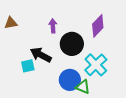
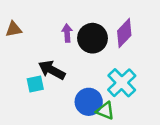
black circle: (72, 44) -> (92, 38), moved

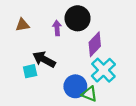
brown triangle: (14, 29) -> (22, 25), moved
purple diamond: (124, 33) -> (95, 44), moved
black circle: (92, 38) -> (78, 18), moved

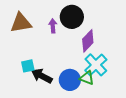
brown triangle: (22, 25) -> (21, 23), size x1.6
black arrow: (44, 59) -> (42, 76), moved
green triangle: (89, 94) -> (87, 78), moved

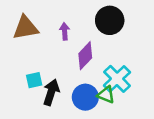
black circle: (72, 17) -> (110, 20), moved
purple diamond: (88, 41) -> (85, 56), moved
black arrow: (42, 76) -> (51, 92), turned 80

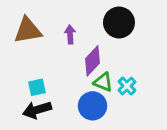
cyan cross: (117, 79) -> (127, 86), size x0.6
black arrow: (51, 92) -> (37, 110), moved, turned -125
green triangle: (106, 95) -> (103, 82), moved

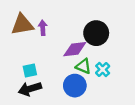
black circle: (119, 22) -> (96, 33), moved
purple arrow: (70, 34) -> (43, 28), moved
purple diamond: (93, 61) -> (75, 49), turned 40

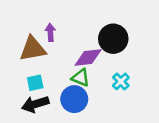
brown triangle: (22, 25) -> (33, 49), moved
green triangle: (83, 66) -> (81, 78), moved
blue circle: (75, 86) -> (74, 99), moved

